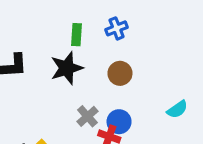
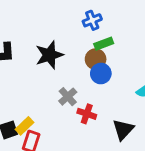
green rectangle: (76, 35) -> (104, 44), moved, turned 66
blue circle: (119, 122) -> (101, 74), moved

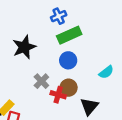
green rectangle: (104, 44) -> (69, 35), size x1.5
brown circle: (96, 59) -> (69, 88), moved

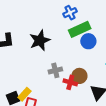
blue circle: (68, 60) -> (88, 41), moved
gray cross: (41, 81) -> (55, 70), turned 32

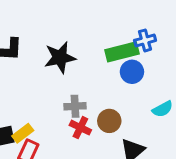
blue cross: (70, 13) -> (145, 40), moved
red cross: (70, 82) -> (80, 128), moved

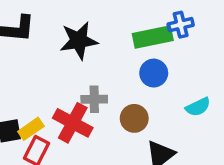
blue circle: (132, 72) -> (154, 73), moved
red cross: (80, 128) -> (73, 123), moved, size x1.5

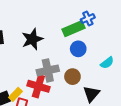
gray cross: (94, 99) -> (48, 70), size x1.5

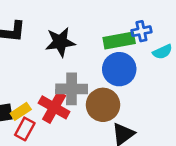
blue circle: (78, 49) -> (119, 69), size x1.5
cyan semicircle: (107, 63) -> (162, 52), moved
brown circle: (72, 77) -> (103, 105), size x1.5

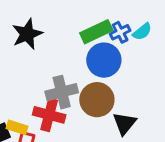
blue cross: (141, 31) -> (120, 32), moved
black star: (60, 42) -> (27, 34), moved
yellow rectangle: (21, 111) -> (17, 127), turned 66

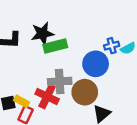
green rectangle: (96, 32) -> (55, 46), moved

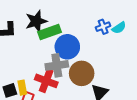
blue circle: (96, 64) -> (67, 47), moved
yellow rectangle: (22, 101) -> (22, 88), turned 56

